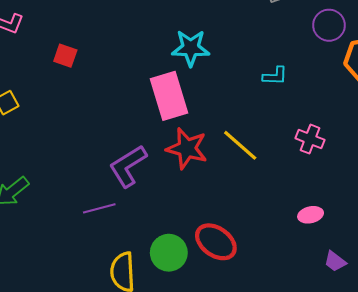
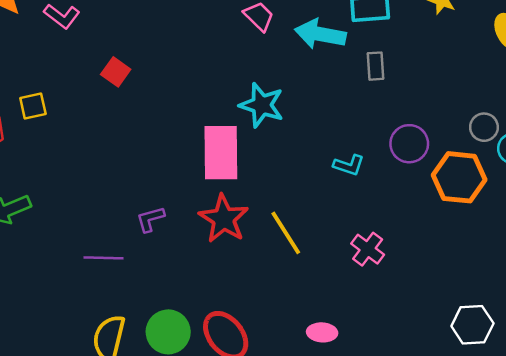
purple circle: (329, 25) -> (409, 144), moved
purple L-shape: (128, 166) -> (150, 219), size x0.6
pink ellipse: (311, 215) -> (322, 332), moved

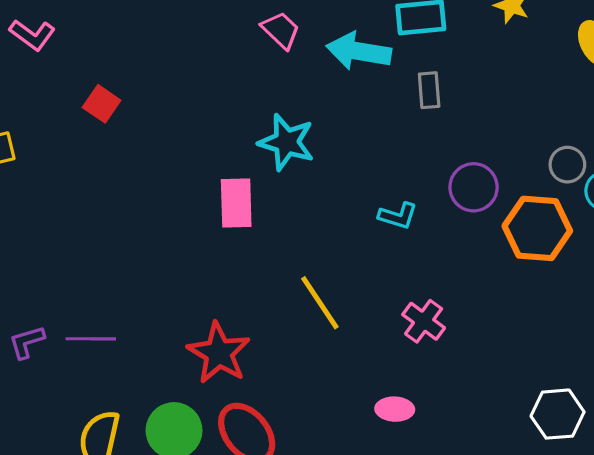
pink rectangle: (221, 153) -> (236, 203), size x0.7
purple L-shape: (150, 219) -> (27, 342), moved
red star: (224, 219) -> (219, 353), moved
pink ellipse: (322, 332) -> (395, 409), moved

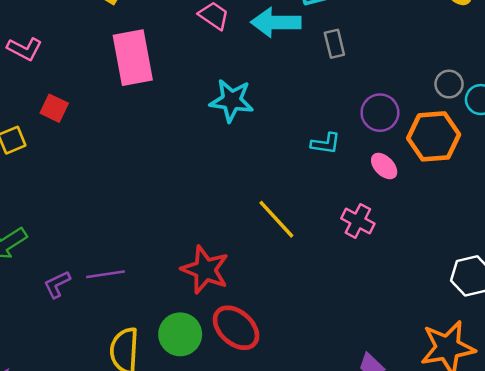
red square: (102, 104) -> (54, 108), moved
pink rectangle: (236, 203) -> (133, 58), moved, size x1.4
pink ellipse: (395, 409) -> (384, 166), moved, turned 52

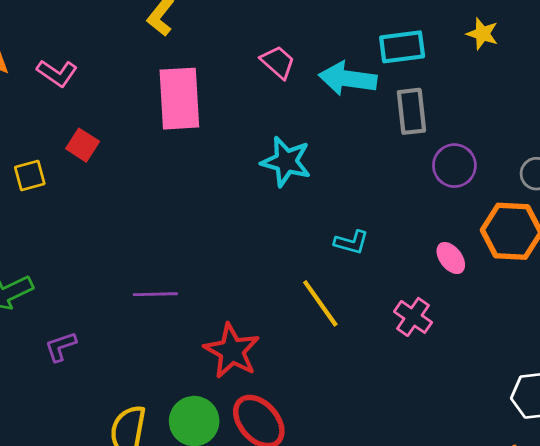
gray rectangle: (334, 44) -> (411, 111), size x1.4
purple circle: (380, 113) -> (454, 166), moved
cyan L-shape: (326, 143) -> (351, 242), moved
purple line: (106, 274) -> (155, 294), moved

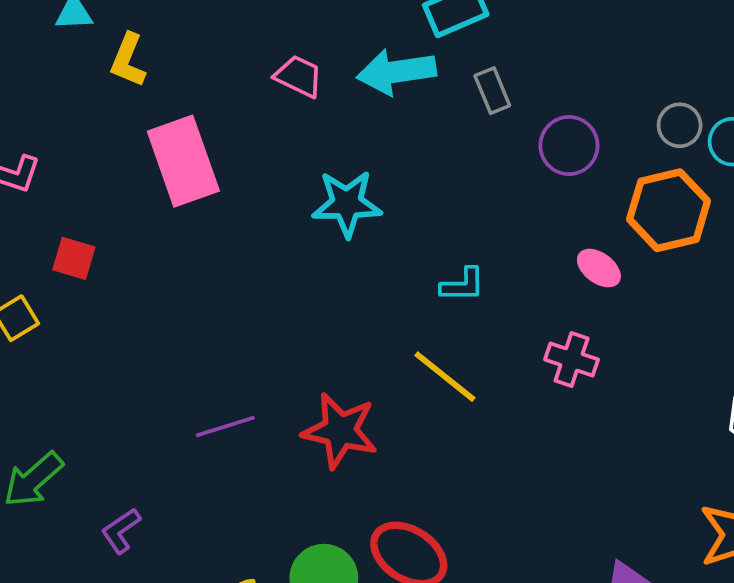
gray rectangle: (411, 111) -> (492, 91), size x0.7
red star: (232, 351) -> (340, 431), moved

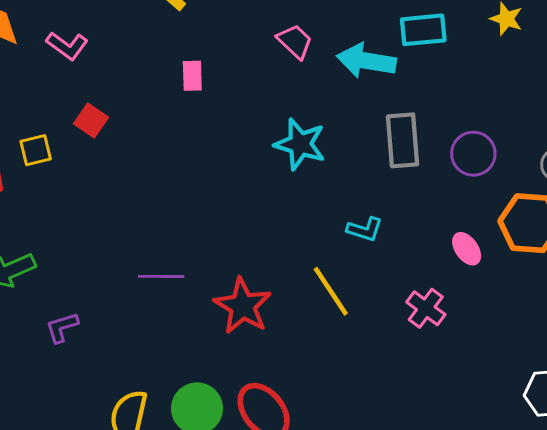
gray rectangle: (492, 91) -> (403, 140), moved, size x1.6
pink rectangle: (183, 161) -> (192, 76), size x0.5

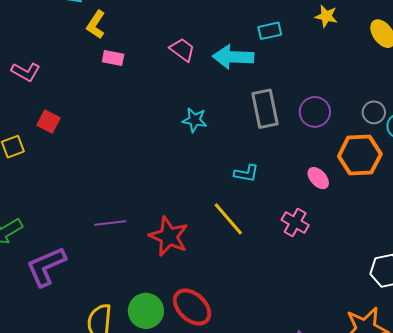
cyan rectangle: (423, 30) -> (270, 31), size x0.7
pink rectangle: (192, 76) -> (113, 58), moved, turned -70
cyan star: (300, 144) -> (195, 120), size x0.7
purple L-shape: (62, 327) -> (46, 266), size x1.8

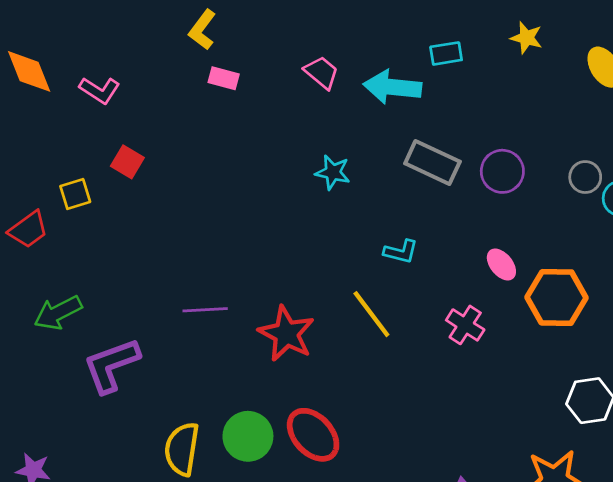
gray rectangle: (265, 109) -> (432, 163), turned -57
orange hexagon: (360, 155) -> (557, 297), moved

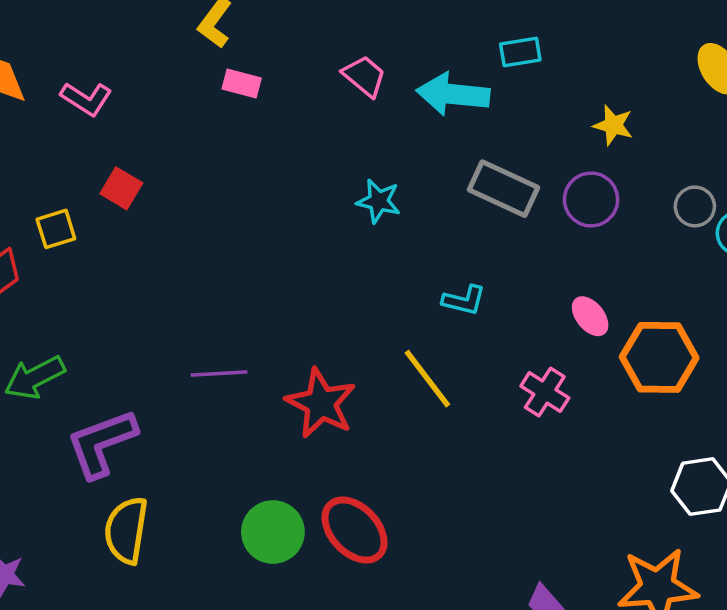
yellow star: (527, 38) -> (613, 125), moved
yellow semicircle: (182, 449) -> (126, 530), moved

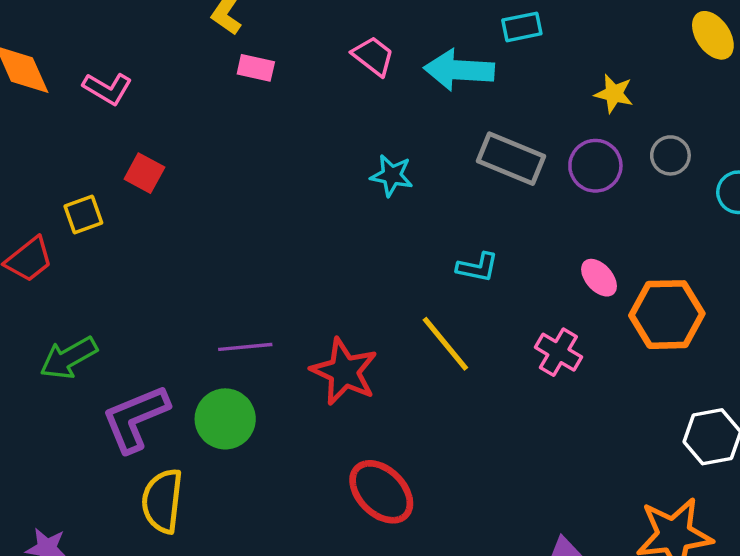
gray circle: (695, 206) -> (670, 155), moved
green circle: (273, 532) -> (225, 419), moved

